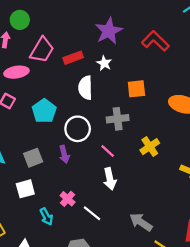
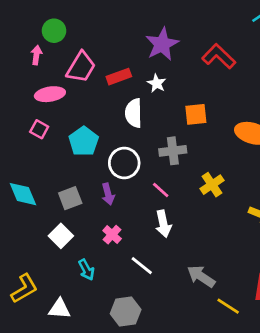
white square: (25, 189) -> (61, 236), turned -30
pink cross: (68, 199) -> (112, 235), moved

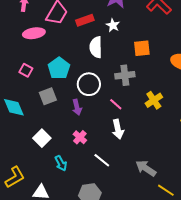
pink square: (39, 129) -> (26, 70), moved
gray square: (70, 198) -> (48, 96), moved

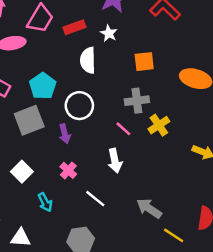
gray cross: (125, 75) -> (137, 101), moved
gray square: (48, 96) -> (29, 120), size x1.4
pink line: (116, 104) -> (123, 129), moved

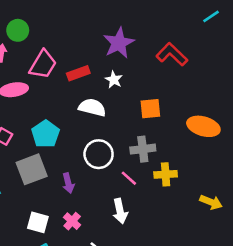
white semicircle: (88, 60) -> (92, 107), turned 105
white circle: (79, 106) -> (99, 154), moved
yellow cross: (159, 125) -> (166, 174), turned 30
white square: (22, 172) -> (38, 222), moved, turned -30

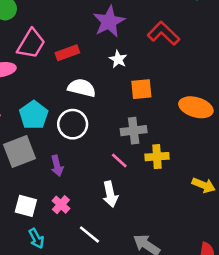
white star: (114, 80) -> (118, 59), moved
white circle: (99, 154) -> (73, 124), moved

